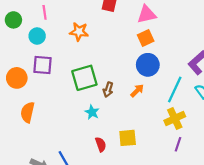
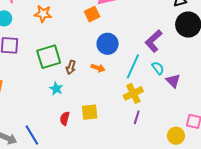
orange square: (146, 38) -> (92, 14), moved
orange arrow: (137, 91) -> (98, 68), turned 64
red semicircle: (101, 144) -> (65, 118), turned -144

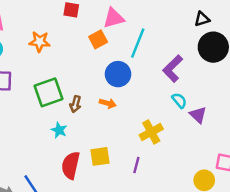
cyan line: (133, 66) -> (138, 43), moved
purple line: (137, 117) -> (136, 165), moved
red semicircle: (65, 118) -> (71, 165), size x1.6

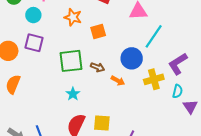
orange square: (98, 39) -> (98, 32), moved
cyan semicircle: (179, 100) -> (177, 91), turned 40
brown arrow: (75, 104) -> (98, 67), moved, turned -96
yellow cross: (151, 132) -> (154, 79), moved

